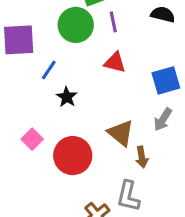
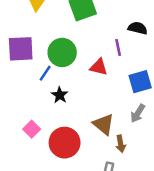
purple line: (113, 22) -> (118, 48), moved
green circle: (76, 25) -> (62, 52), moved

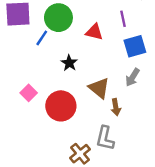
purple line: (118, 48) -> (123, 19), moved
black star: (60, 95) -> (69, 63), moved

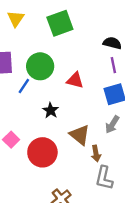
purple line: (123, 19) -> (113, 65), moved
gray L-shape: (105, 138) -> (104, 178), moved

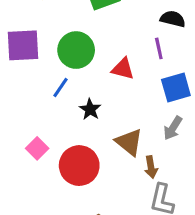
purple line: (113, 65) -> (159, 48), moved
blue line: (24, 86) -> (60, 87), moved

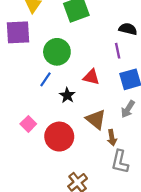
purple square: (23, 45) -> (18, 32), moved
red triangle: (123, 69) -> (91, 77), moved

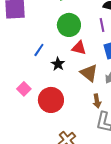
green circle: (57, 52) -> (69, 25), moved
brown triangle: (96, 119) -> (89, 73), moved

